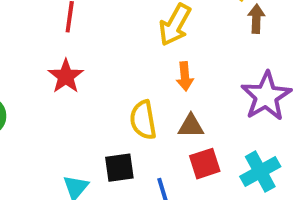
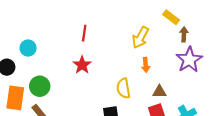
purple star: (266, 96) -> (189, 60), moved
brown triangle: (191, 126) -> (159, 92), moved

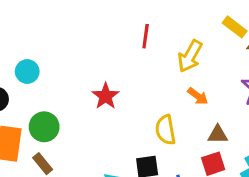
red line: (84, 33) -> (146, 36), moved
orange arrow: (146, 65) -> (198, 96), turned -48

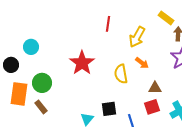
red star: (106, 96) -> (82, 63), size x1.4
yellow semicircle: (165, 130) -> (121, 74), moved

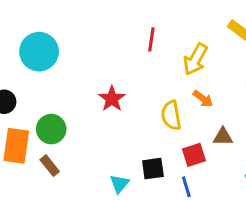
cyan circle: (31, 47) -> (39, 52), moved, size x1.6
red star: (82, 63) -> (112, 99), size x0.7
red square: (152, 107) -> (194, 155), moved

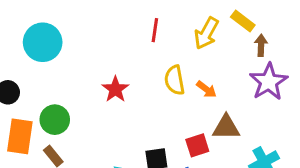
yellow arrow: (195, 59) -> (206, 33), moved
yellow semicircle: (171, 115) -> (175, 80), moved
brown triangle: (223, 137) -> (226, 127), size x1.4

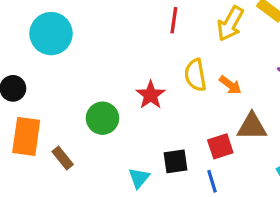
red star: (115, 89) -> (151, 95), moved
green circle: (55, 120) -> (102, 118), moved

